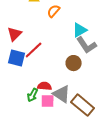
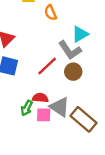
orange semicircle: (54, 11) -> (51, 13), turned -64
gray L-shape: (87, 45) -> (70, 50), moved
red line: (34, 50) -> (47, 66), moved

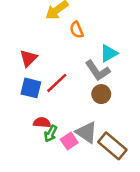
red line: (47, 66) -> (57, 83), moved
red semicircle: (40, 98) -> (42, 122), moved
pink square: (44, 115) -> (69, 141), turned -35

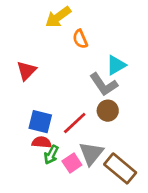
red line: (57, 83) -> (75, 123), moved
blue square: (31, 88) -> (40, 122), moved
gray triangle: (86, 132) -> (91, 153), turned 35

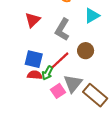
red triangle: (26, 71) -> (33, 20), moved
gray L-shape: (104, 84) -> (62, 29), moved, turned 65
green arrow: (51, 155) -> (47, 73), moved

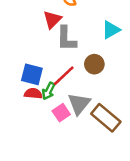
cyan triangle: (92, 16) -> (111, 30), moved
red triangle: (33, 20) -> (52, 20), moved
gray L-shape: (62, 29) -> (66, 39), turned -30

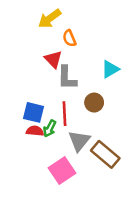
red triangle: (52, 20) -> (53, 59), turned -30
red line: (64, 76) -> (64, 114), turned -50
pink square: (61, 113) -> (62, 170), moved, size x1.5

